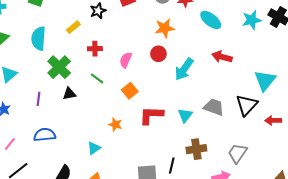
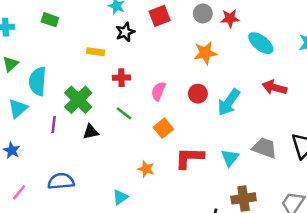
yellow rectangle: (73, 27) -> (96, 52), turned 48
cyan semicircle: (39, 38) -> (38, 81), moved
red circle: (158, 54) -> (198, 94), moved
purple line: (39, 99) -> (54, 124), moved

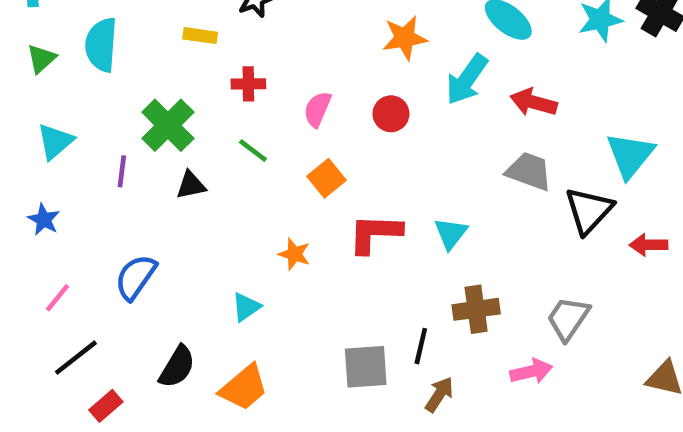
cyan semicircle: (38, 81) -> (101, 45), moved
cyan arrow: (229, 102) -> (467, 79), moved
gray trapezoid: (265, 148) -> (529, 171), moved
blue semicircle: (61, 181) -> (136, 277), turned -50

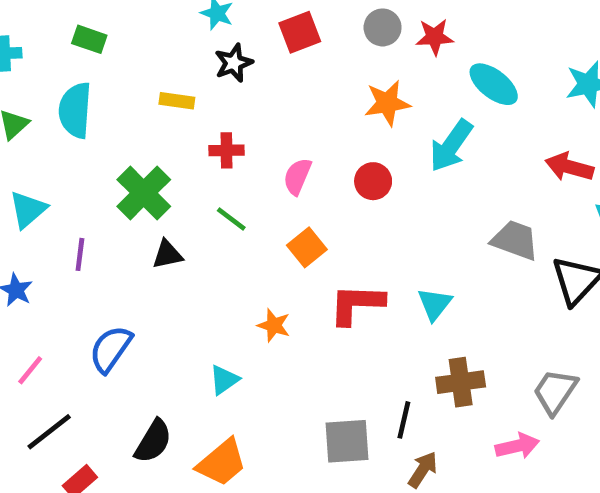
red arrow: (534, 102) -> (569, 167), moved
purple line: (122, 171) -> (80, 254), moved

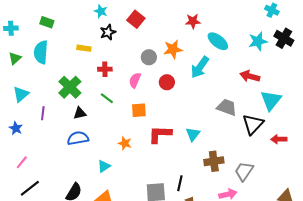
gray circle: (383, 27) -> (149, 57), moved
red square: (300, 32) -> (136, 19), turned -30
orange square: (307, 247) -> (139, 110), turned 35
blue semicircle: (111, 349) -> (78, 138), moved, turned 45
brown cross: (461, 382) -> (214, 161), moved

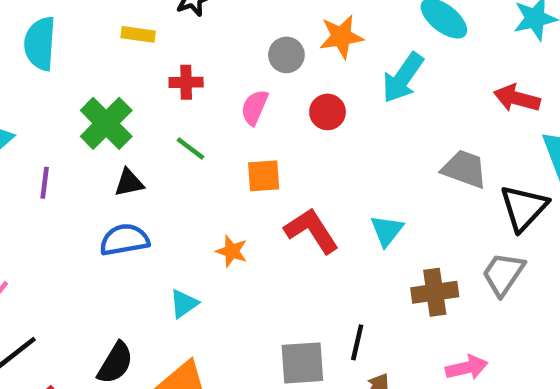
red L-shape: (160, 134) -> (312, 231), turned 55
gray trapezoid: (244, 171) -> (503, 274), moved

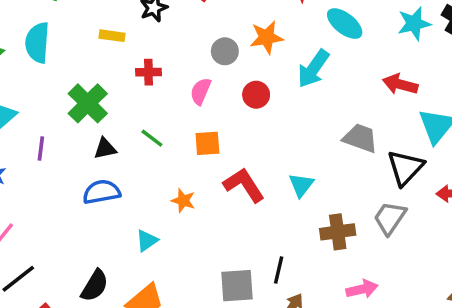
green line: (191, 148) -> (152, 138), moved

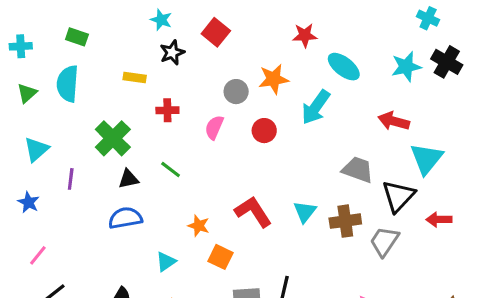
orange square: (207, 143) -> (220, 257), moved, turned 30
brown cross: (338, 232) -> (345, 221), moved

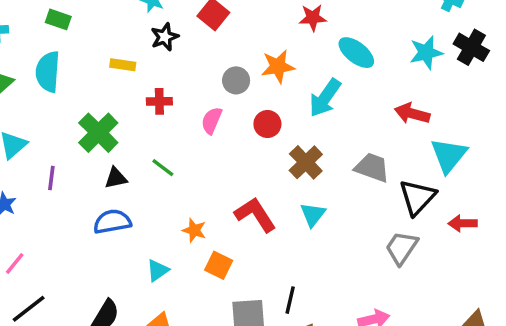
brown cross: (345, 221) -> (306, 162), moved, turned -36

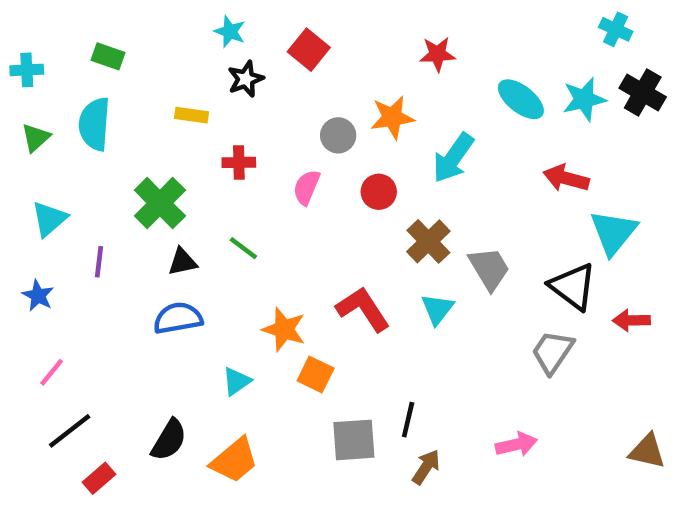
cyan ellipse: (356, 53) -> (521, 99), moved
gray trapezoid: (372, 168) -> (489, 268), moved, turned 39
black triangle: (417, 197) -> (573, 287), turned -36
orange star: (194, 230) -> (284, 329), size x1.4

